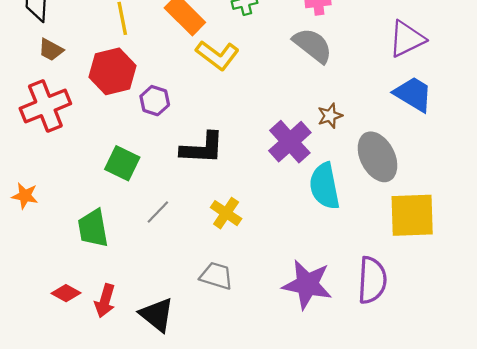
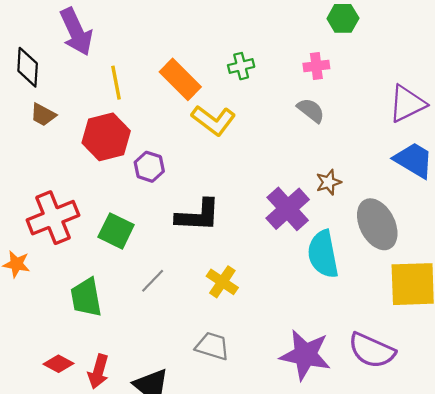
gray semicircle: (313, 45) -> (311, 110), size x0.7
red cross: (45, 106) -> (53, 218), moved
purple semicircle: (372, 280) -> (372, 350), turned 111

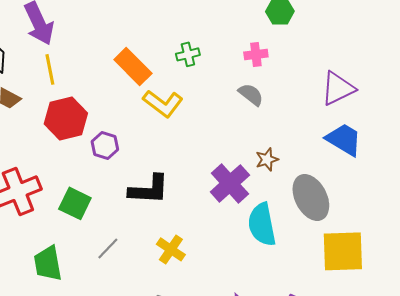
yellow line: (116, 83) -> (50, 69), moved

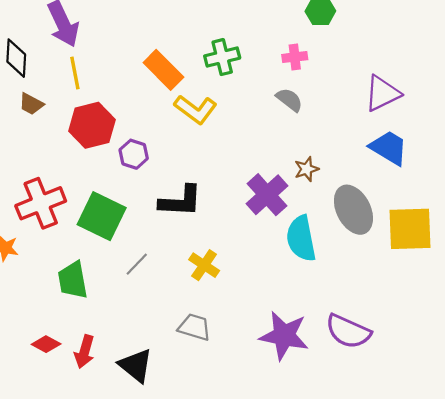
green cross: (188, 54) -> (222, 57), size x1.4
green square: (75, 203) -> (102, 216), size x1.4
yellow square: (343, 251) -> (410, 229), moved

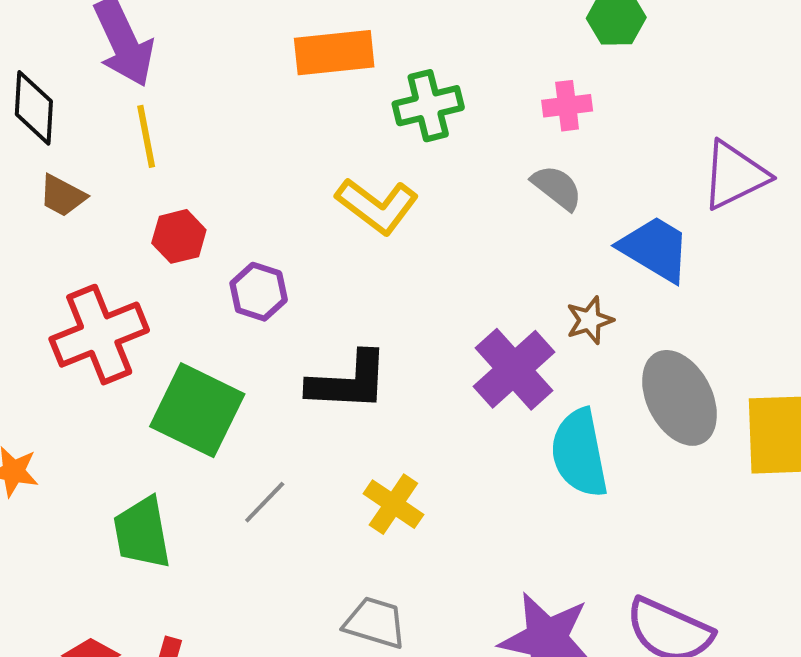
orange rectangle: (163, 70) -> (334, 53), moved, turned -51
red hexagon: (92, 125) -> (179, 236), size x0.6
blue trapezoid: (389, 148) -> (655, 249), moved
red cross: (41, 203) -> (99, 335), moved

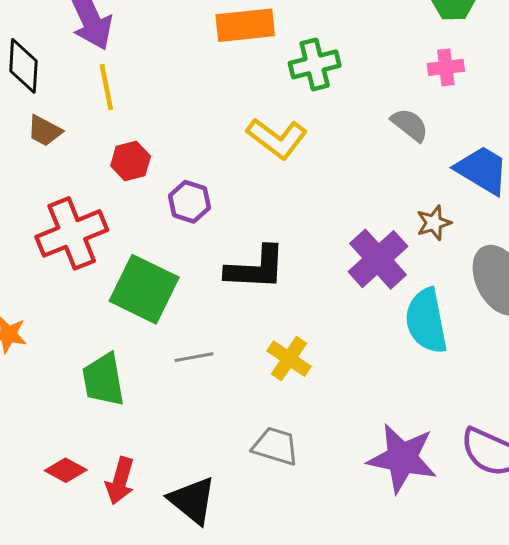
pink cross: (567, 106) -> (446, 67), moved
gray line: (265, 502) -> (194, 357), turned 36

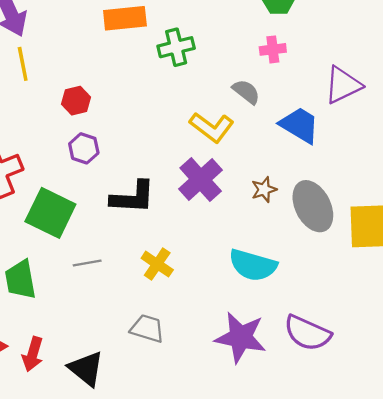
yellow L-shape: (277, 138) -> (212, 127), moved
red hexagon: (131, 161) -> (76, 101), moved
brown star: (434, 223) -> (264, 190), moved
purple cross: (378, 259) -> (201, 180), moved
cyan semicircle: (426, 321) -> (253, 265), moved, turned -63

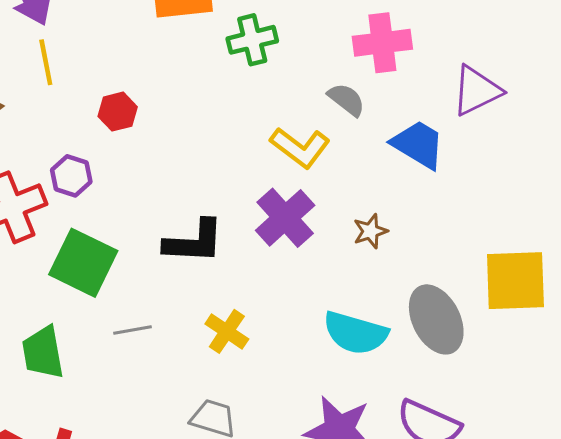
pink cross: (273, 49) -> (382, 43), size x1.6
purple hexagon: (84, 148) -> (71, 176), moved
gray ellipse: (313, 206) -> (436, 319), moved

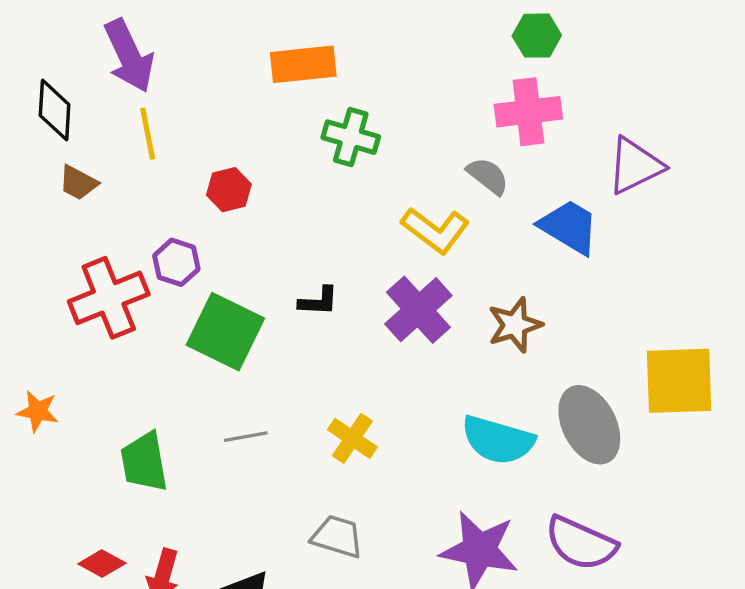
green cross: (252, 40) -> (351, 137), moved, turned 30
brown star: (370, 231) -> (515, 325), size x1.4
black L-shape: (194, 242) -> (319, 301), moved, size x0.6
green square: (83, 263) -> (225, 332), moved

